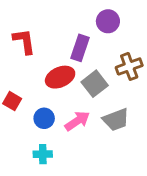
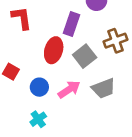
red ellipse: (60, 77) -> (54, 50), turned -50
cyan cross: (43, 154) -> (38, 119), turned -35

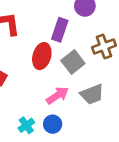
blue circle: (39, 87) -> (53, 124), moved

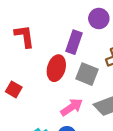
gray square: (73, 62) -> (87, 74), turned -30

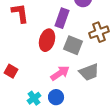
red square: (14, 89) -> (11, 71), moved

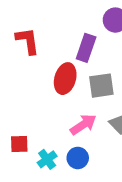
gray square: (73, 45) -> (101, 86), turned -30
red square: (11, 71) -> (19, 144), moved, turned -32

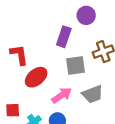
red L-shape: (28, 41) -> (19, 55), moved
red ellipse: (65, 79) -> (36, 77), moved, turned 35

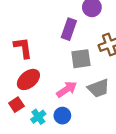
red ellipse: (36, 77) -> (28, 79), moved
red square: (13, 110) -> (16, 105), turned -32

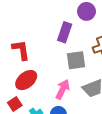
pink arrow: (67, 89) -> (63, 89), turned -30

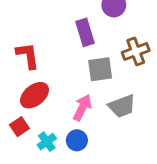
purple rectangle: (65, 32) -> (85, 32), turned -36

